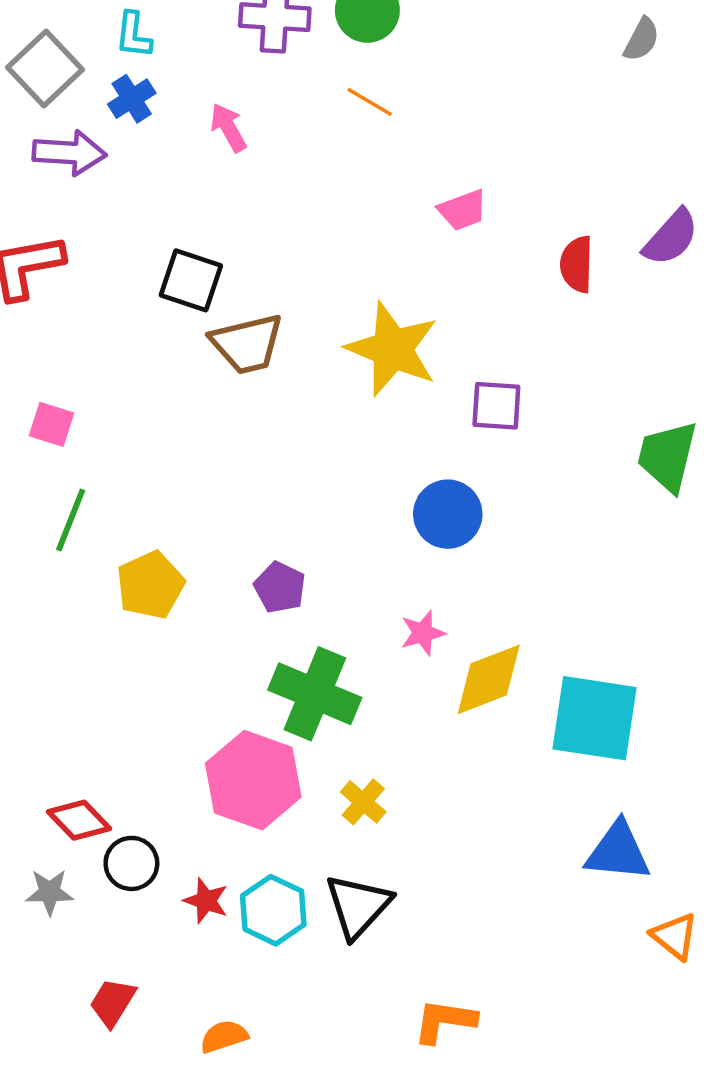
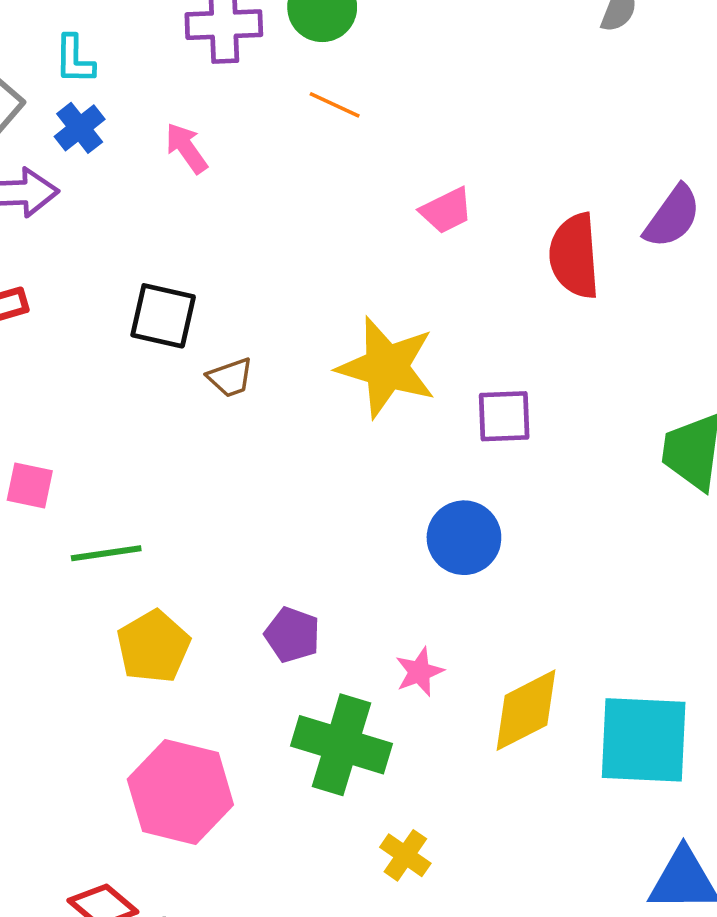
red semicircle: (577, 264) -> (574, 256), size x1.4
brown trapezoid: (247, 344) -> (230, 377), size x0.6
green line: (71, 520) -> (106, 553), moved, turned 66
pink star: (423, 633) -> (419, 672), moved
pink hexagon: (253, 780) -> (180, 792), moved

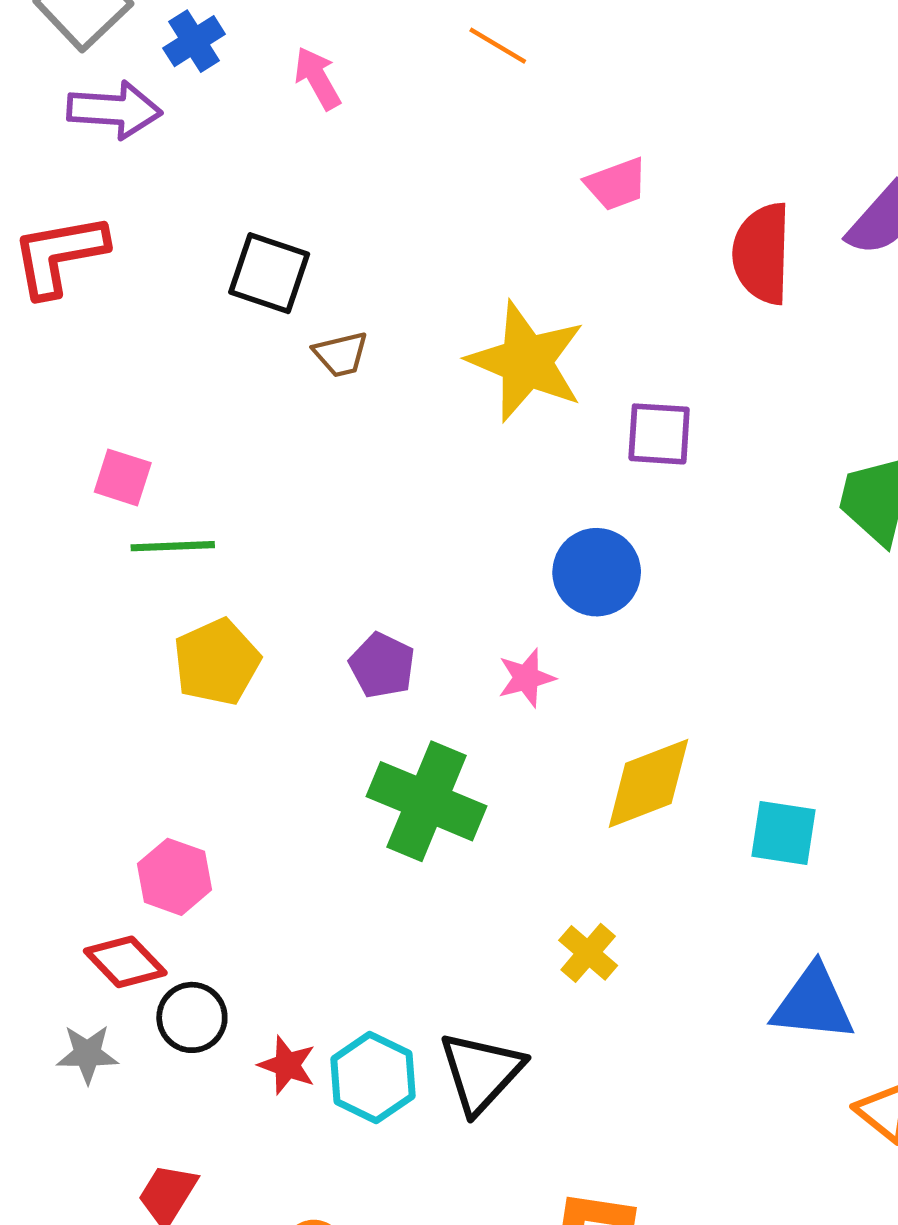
pink square: (30, 486) -> (123, 477), moved
pink star: (419, 672) -> (526, 678), moved
cyan square: (644, 740) -> (784, 833), size x0.6
pink hexagon: (180, 792) -> (175, 877), moved, size x0.6
yellow cross: (405, 855) -> (588, 953), moved

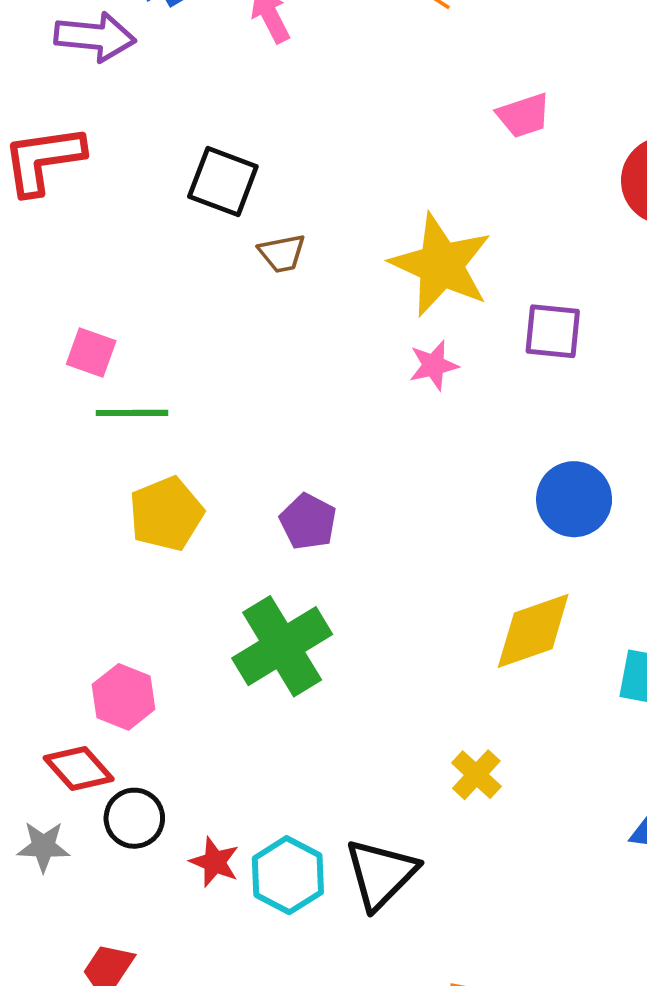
blue circle: (597, 572) -> (574, 499), moved
pink star: (526, 678) -> (434, 365), moved
green cross: (427, 801) -> (282, 646), moved, turned 34

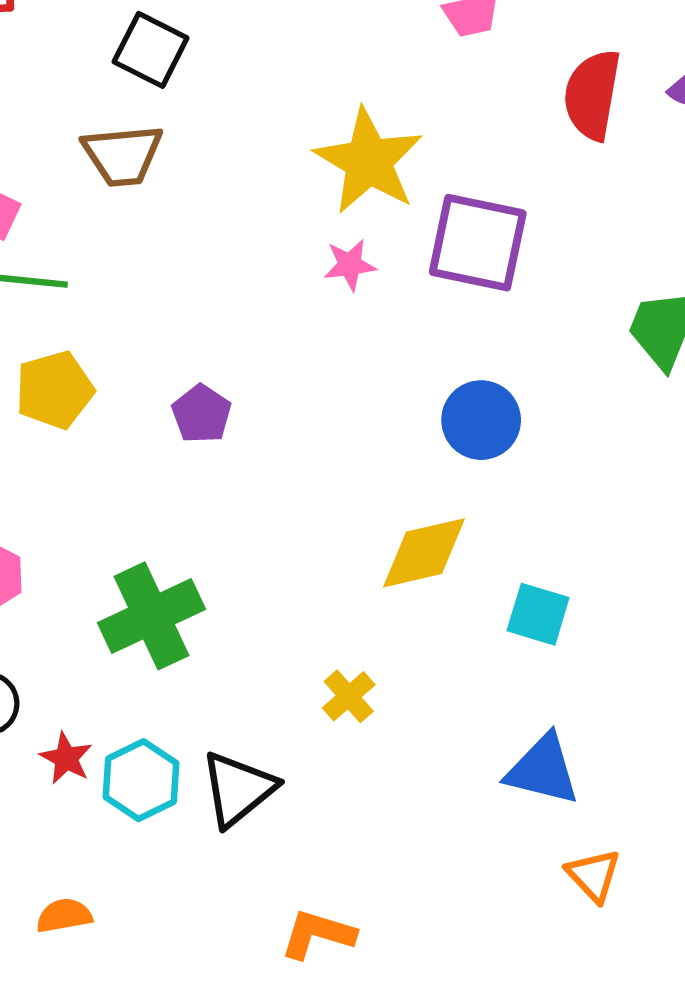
brown trapezoid: (282, 253) -> (122, 155), moved, size x1.6
purple square: (553, 331) -> (478, 243), size x1.6
green cross: (282, 646) -> (152, 616), moved

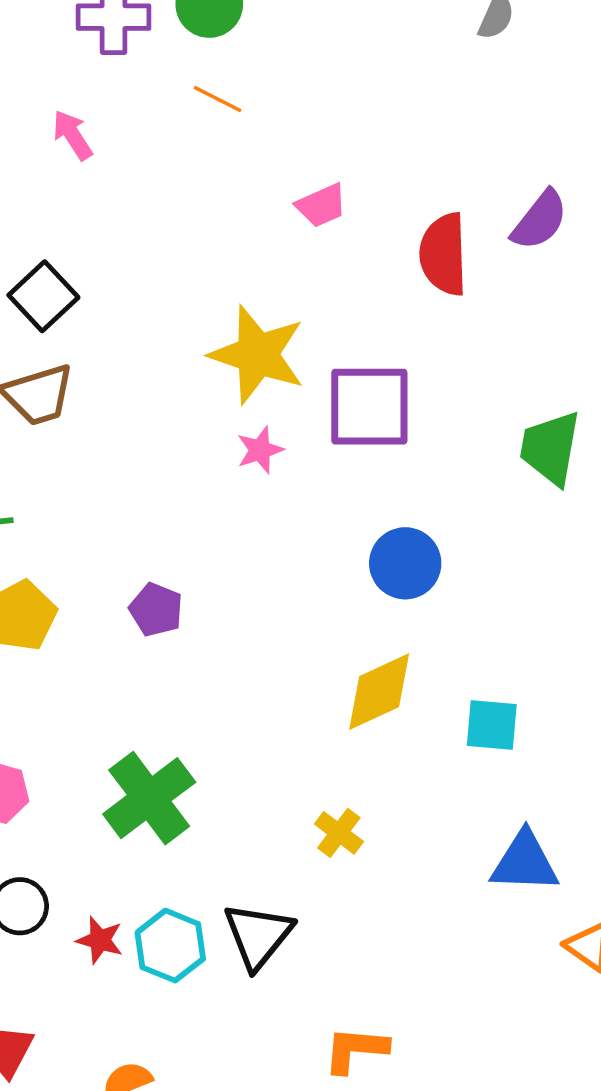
black square: (151, 50) -> (43, 296), turned 32

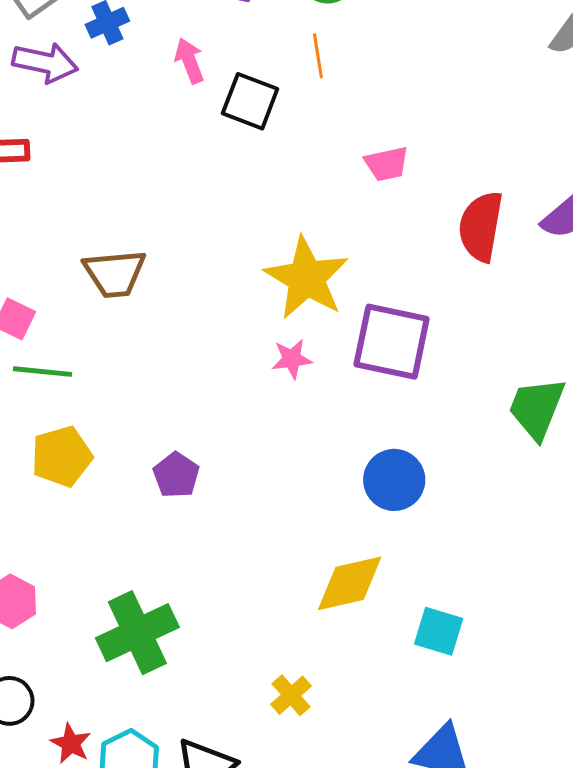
orange line: (218, 99) -> (318, 56), turned 42
black square: (43, 296) -> (250, 101), moved, turned -38

